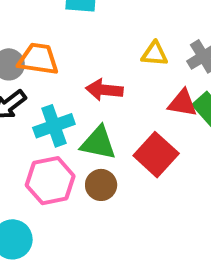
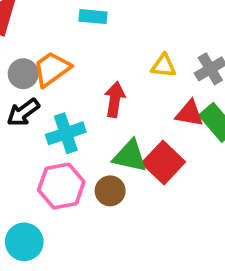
orange trapezoid: (38, 59) -> (52, 69), turned -45
red arrow: (104, 90) -> (115, 100), turned 92
green triangle: (98, 143) -> (130, 156), moved

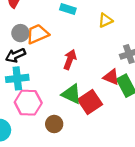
yellow triangle: (164, 66) -> (105, 20), moved, turned -42
cyan cross: (66, 133) -> (17, 78), moved
brown circle: (110, 191) -> (54, 124), moved

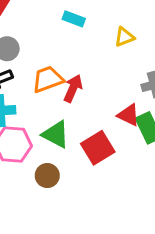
orange trapezoid: (37, 34) -> (48, 79), moved
green triangle: (71, 94) -> (56, 134), moved

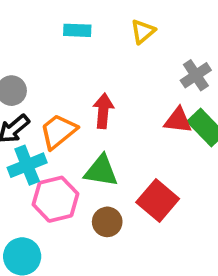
orange trapezoid: (48, 79) -> (58, 131), moved
red square: (98, 148) -> (158, 201), moved

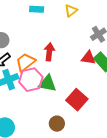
pink hexagon: (56, 199) -> (31, 80), moved
brown circle: (107, 222) -> (57, 124), moved

